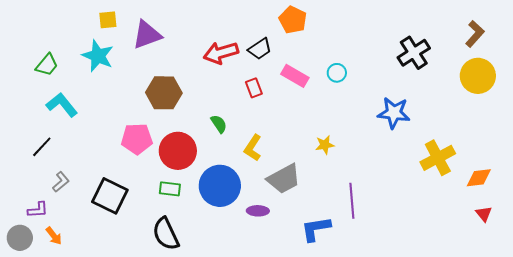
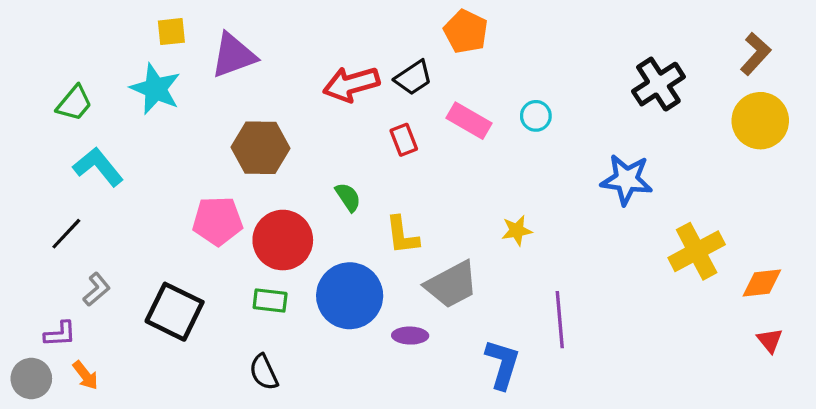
yellow L-shape: (253, 148) -> (402, 235), turned -40
blue L-shape: (316, 229) -> (502, 364), turned 116
black semicircle: (166, 234) -> (264, 372), size x0.7

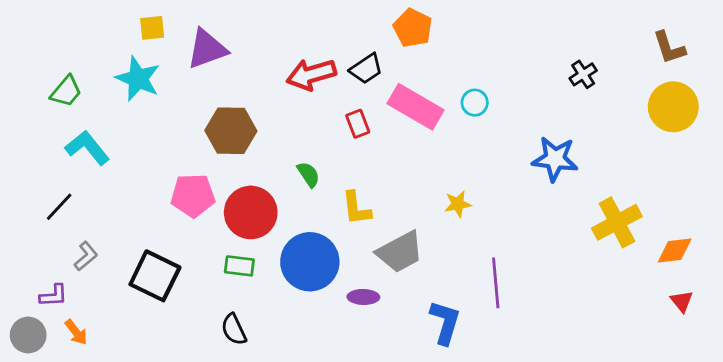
brown L-shape: (755, 54) -> (669, 48), turned 120
black cross: (658, 84) -> (583, 74), size x0.6
pink rectangle: (469, 121) -> (415, 107), size x1.4

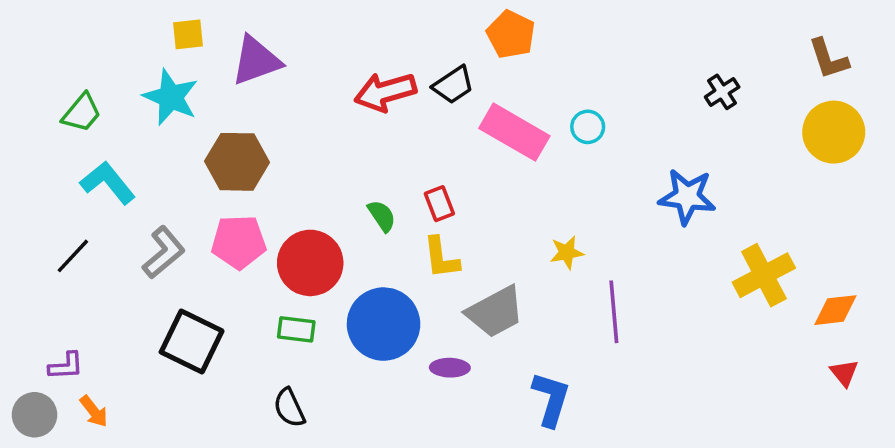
red rectangle: (358, 124) -> (439, 204), moved
brown hexagon: (231, 131) -> (237, 162), moved
gray L-shape: (86, 256) -> (164, 252), moved, size x1.4
purple line: (496, 283) -> (614, 312), moved

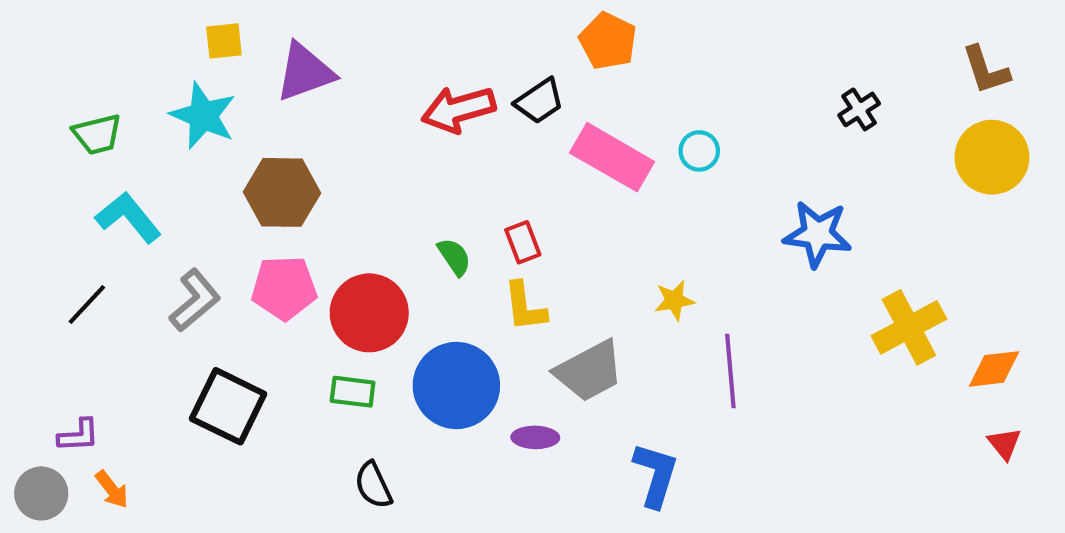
green trapezoid: (82, 113) -> (97, 134), turned 36
black semicircle: (289, 408) -> (373, 485), moved

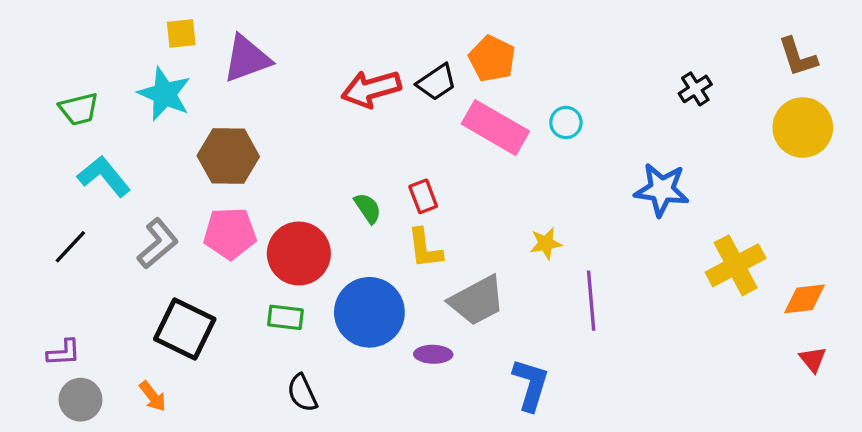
orange pentagon: (608, 41) -> (492, 59), moved
orange arrow: (112, 489) -> (153, 396), moved
gray circle: (41, 493) -> (80, 400), moved

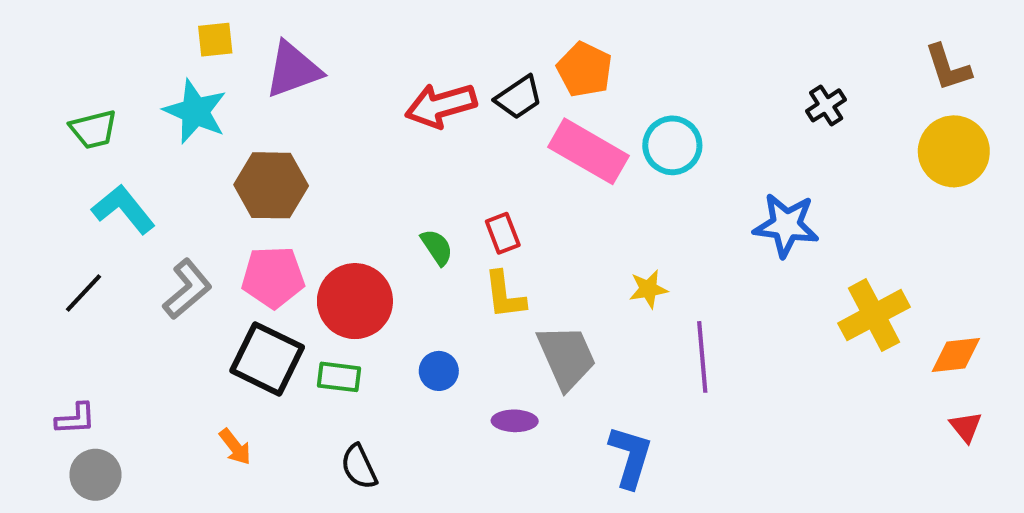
cyan circle: (566, 122) -> (672, 145), size x1.5
gray trapezoid: (477, 301) -> (567, 357), turned -86
blue circle: (369, 312) -> (439, 371), size x0.5
black square: (185, 329) -> (267, 359), moved
orange arrow: (153, 396) -> (235, 447), moved

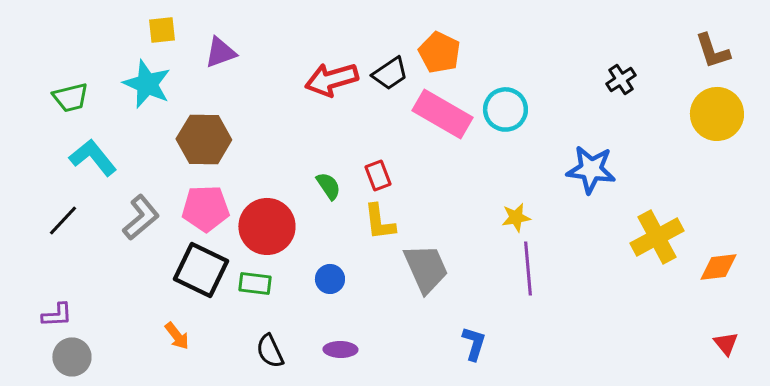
purple triangle: (293, 70) -> (220, 52), size x0.7
yellow star: (648, 289) -> (516, 217), moved
purple ellipse: (515, 421) -> (340, 349), moved
red triangle: (966, 427) -> (726, 343), moved
blue L-shape: (630, 457) -> (474, 343), size x0.7

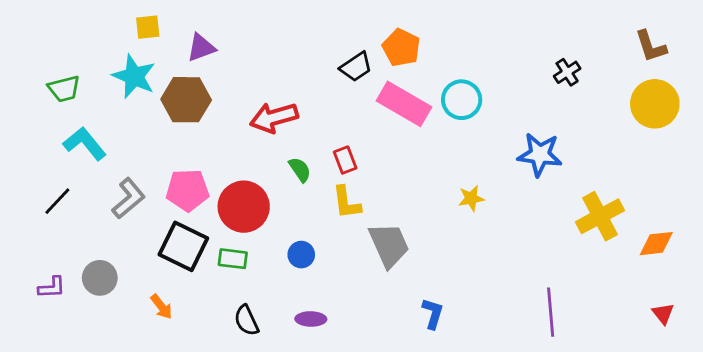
red arrow: (331, 79) -> (274, 118), moved
brown hexagon: (204, 139) -> (186, 100), moved
purple line: (528, 268) -> (551, 312), moved
gray circle: (72, 357) -> (100, 278), moved

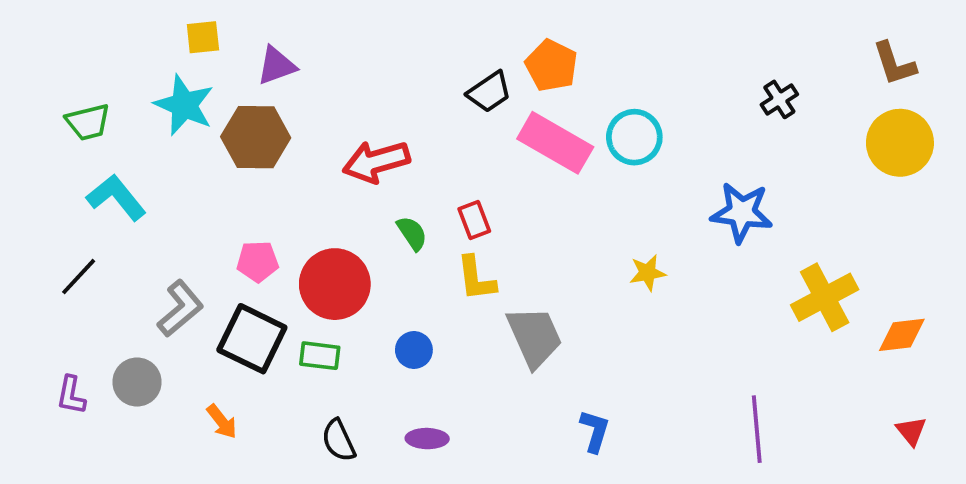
pink pentagon: (187, 190) -> (258, 261), size x0.7
gray L-shape: (129, 198) -> (180, 309), moved
purple L-shape: (52, 287) -> (71, 395), turned 104

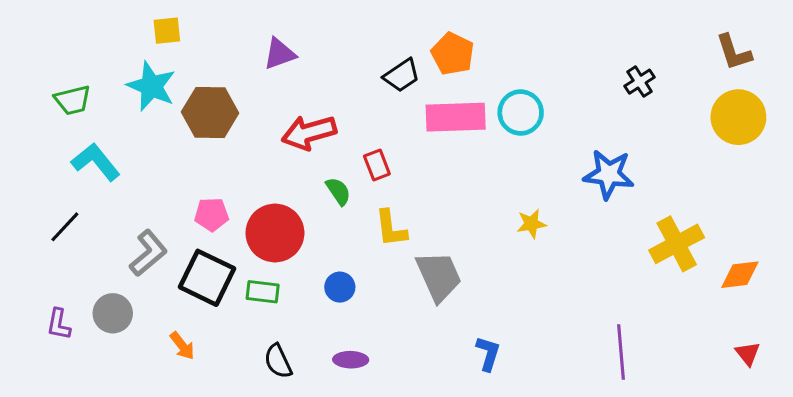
purple triangle: (276, 66) -> (280, 54), moved
pink rectangle: (555, 143) -> (456, 117), turned -32
red rectangle: (474, 220) -> (377, 165), moved

